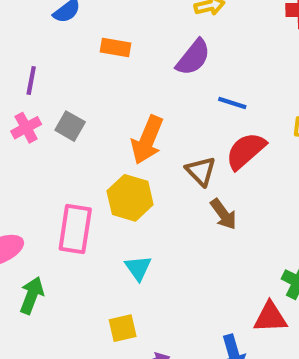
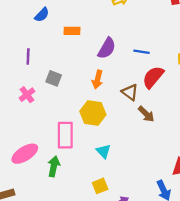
purple semicircle: (193, 57) -> (107, 48), moved
pink cross: (26, 128) -> (27, 95), moved
orange arrow: (147, 140) -> (98, 79), size x0.7
green arrow: (32, 295) -> (54, 166), moved

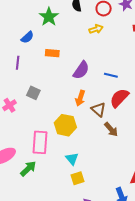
purple line: (28, 56) -> (18, 63), moved
orange arrow: (98, 79) -> (80, 98), moved
green arrow: (54, 166) -> (28, 169), turned 30
yellow square: (100, 186) -> (78, 178), moved

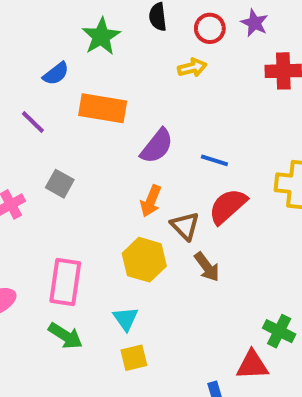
orange rectangle: (52, 53) -> (103, 108), size x1.6
purple line: (18, 63) -> (33, 122), turned -56
yellow hexagon: (65, 125) -> (144, 260), moved
green arrow: (28, 169) -> (65, 336), moved, turned 72

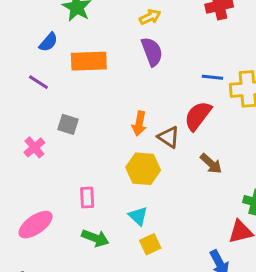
purple semicircle: (157, 146) -> (152, 52), moved, turned -48
blue line: (214, 160) -> (212, 77), moved
brown arrow: (207, 267) -> (211, 164), moved
pink rectangle: (65, 282) -> (87, 198), size x0.6

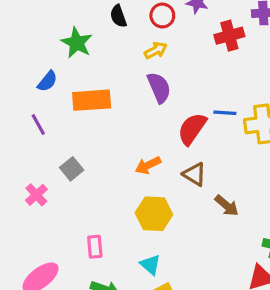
purple line: (38, 82) -> (38, 124), turned 30
red semicircle: (198, 116) -> (192, 129), moved
gray square: (68, 124) -> (72, 169), turned 35
orange arrow: (139, 124) -> (148, 165), turned 55
brown triangle: (169, 137) -> (194, 174), moved

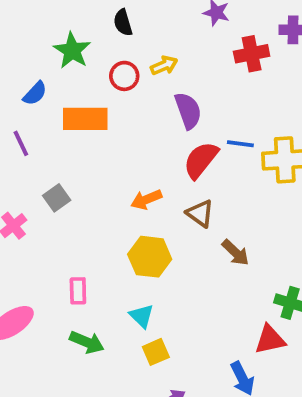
red circle: (162, 16) -> (124, 76), moved
purple semicircle: (159, 88) -> (188, 111), moved

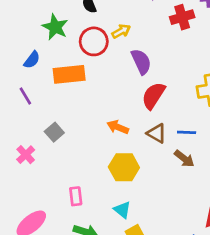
red circle: (124, 76) -> (94, 41), size x1.4
blue line: (240, 144) -> (187, 132), moved
orange arrow: (146, 199) -> (118, 127), turned 50

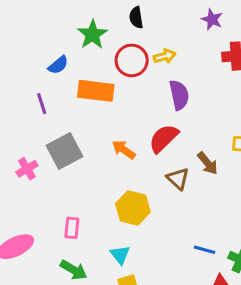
red semicircle: (153, 96) -> (164, 138), moved
orange arrow: (118, 127) -> (124, 150), moved
gray square: (54, 132) -> (65, 151), size x1.6
blue line: (187, 132) -> (204, 250), moved
brown arrow: (184, 159) -> (208, 163), moved

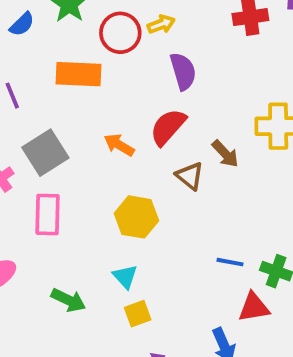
blue semicircle: (58, 65) -> (22, 24), moved
pink rectangle: (72, 228) -> (48, 214), moved, size x1.5

